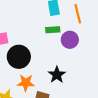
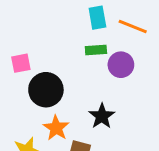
orange line: (78, 14) -> (133, 26), turned -54
orange star: (26, 83) -> (56, 128), turned 30

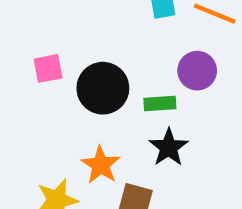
green rectangle: (96, 50) -> (160, 104), moved
black circle: (46, 90) -> (103, 88), moved

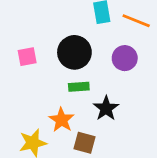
black circle: (103, 88) -> (74, 52), moved
green rectangle: (160, 104) -> (79, 87), moved

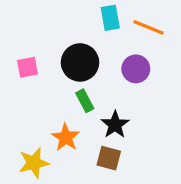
green rectangle: (79, 87) -> (85, 101), turned 66
brown square: (84, 143) -> (109, 158), moved

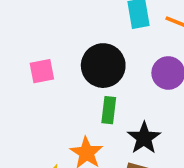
green rectangle: (85, 101) -> (109, 110), turned 35

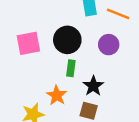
pink square: (42, 71) -> (28, 43), size x1.5

